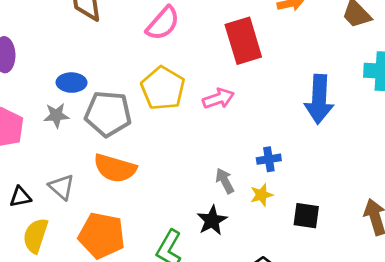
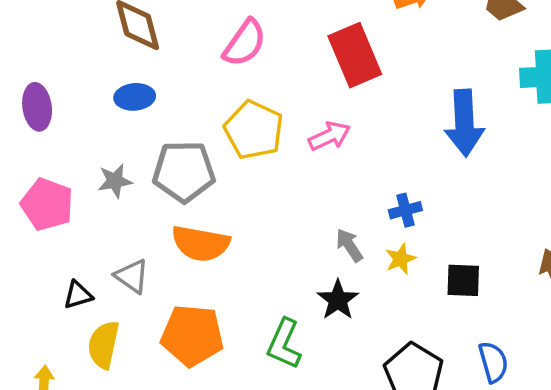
blue ellipse: (72, 83) -> (135, 97), moved

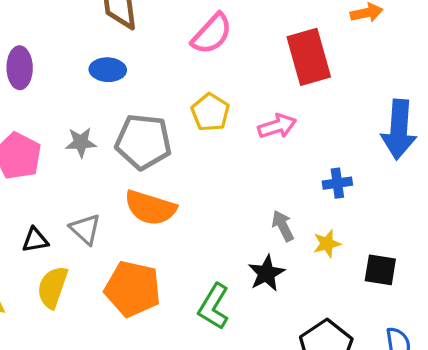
yellow pentagon: (254, 130) -> (210, 112), size x0.7
blue cross: (405, 210) -> (337, 183), moved

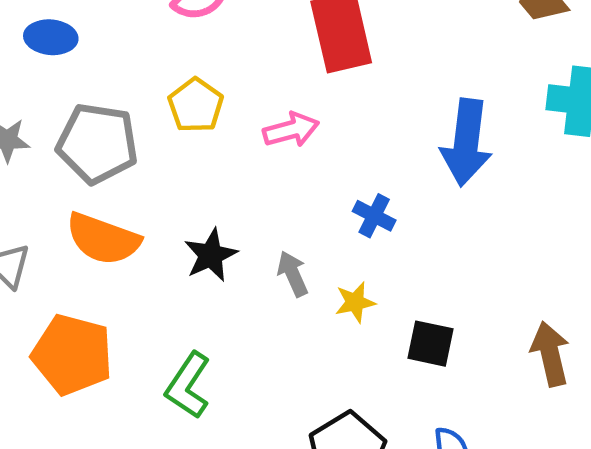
blue cross: (337, 183) -> (374, 216), turned 32
black star: (266, 273) -> (211, 255), moved

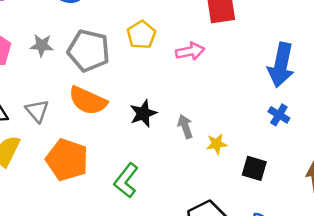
blue cross: (374, 216) -> (279, 115), moved

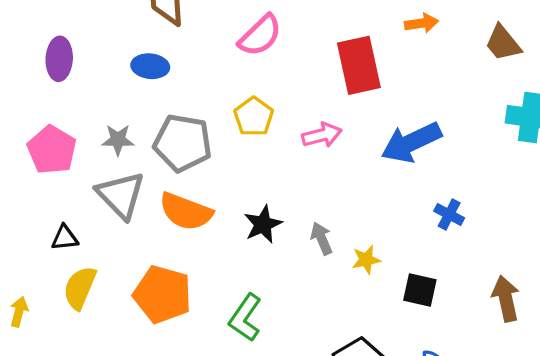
blue arrow: (281, 65) -> (411, 142), moved, turned 57
gray triangle: (37, 111) -> (121, 195), moved, size x1.5

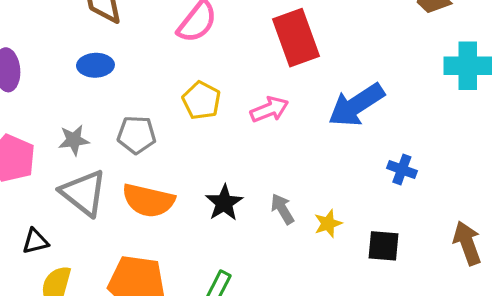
gray pentagon: (183, 143) -> (136, 135), size x0.7

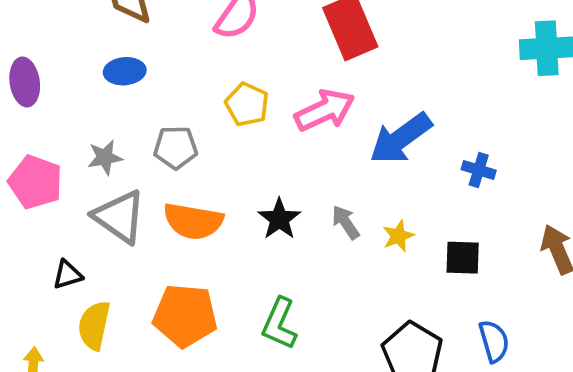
blue arrow: (356, 105) -> (401, 138), moved
pink arrow: (269, 109) -> (325, 110), size x1.4

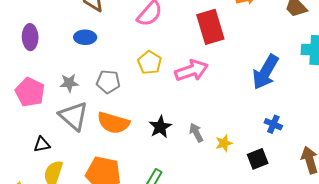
blue arrow: (401, 138) -> (265, 72), moved, turned -30
blue cross: (479, 170) -> (273, 124), moved
black square: (463, 258) -> (258, 159), turned -30

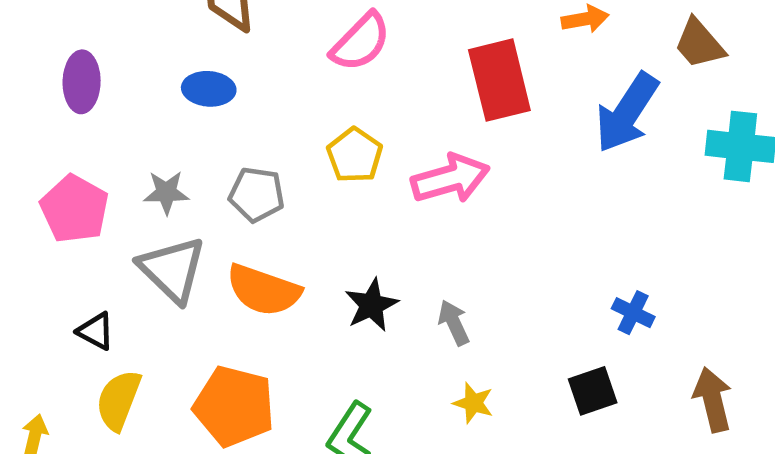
blue arrow: (265, 72) -> (627, 113), moved
yellow star: (224, 143) -> (473, 403), moved, turned 30
black triangle: (42, 144) -> (96, 331), turned 36

